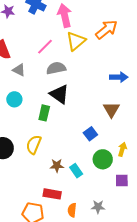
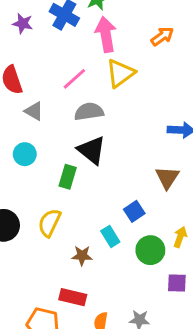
orange arrow: (106, 30) -> (162, 36), moved, size x0.7
cyan rectangle: (76, 171) -> (110, 236), moved

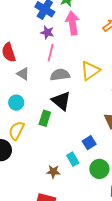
purple star: (23, 23) -> (47, 32), moved
yellow triangle: (120, 73) -> (90, 71), moved
pink line: (74, 79) -> (51, 53), turned -36
yellow semicircle: (50, 223) -> (16, 131), moved

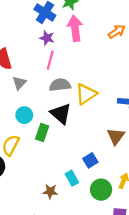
yellow triangle: (90, 71) -> (86, 94), moved
gray triangle: (23, 74) -> (19, 83), turned 40
cyan circle: (16, 103) -> (24, 115), moved

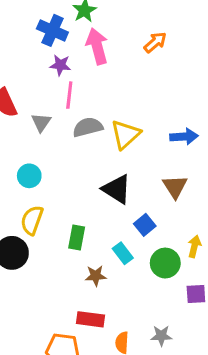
gray triangle: (19, 83) -> (41, 122), moved
black triangle: (61, 114) -> (117, 189), moved
cyan circle: (24, 115) -> (29, 176), moved
green rectangle: (42, 133) -> (77, 238), moved

